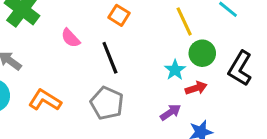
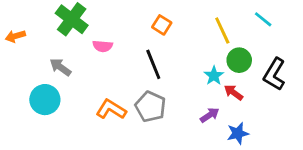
pink semicircle: (71, 38) -> (103, 46), moved, turned -42
red arrow: (196, 88) -> (234, 93), turned -126
orange L-shape: (45, 100) -> (111, 109), moved

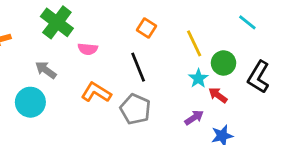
yellow line: (222, 31) -> (194, 43), moved
orange L-shape: (111, 109) -> (96, 92), moved

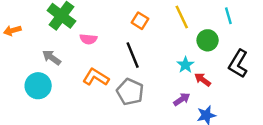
cyan line: (247, 22) -> (228, 16), turned 35
yellow line: (194, 43) -> (182, 17), moved
green circle: (224, 63) -> (208, 40), moved

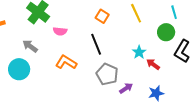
green circle: (208, 40) -> (166, 32), moved
gray pentagon: (130, 92) -> (107, 74), moved
purple arrow: (182, 99) -> (126, 88), moved

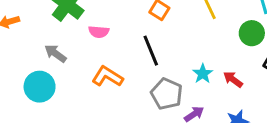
cyan star: (139, 52) -> (203, 74), moved

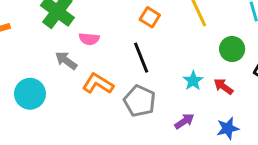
green circle: (252, 33) -> (232, 49), moved
gray arrow: (55, 53) -> (66, 61), moved
gray pentagon: (167, 94) -> (140, 101), moved

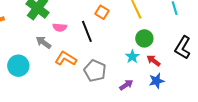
green circle: (232, 49) -> (144, 38), moved
black line: (141, 58) -> (87, 31), moved
blue star: (228, 128) -> (157, 81), moved

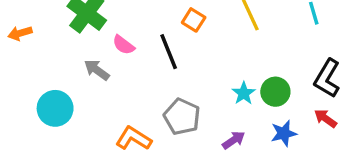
pink semicircle: (60, 27) -> (124, 45), turned 32
green circle: (144, 38) -> (275, 92), moved
orange L-shape: (66, 59) -> (134, 138), moved
red arrow: (153, 61) -> (325, 118), moved

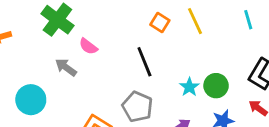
orange square: (194, 20) -> (160, 22), moved
black line: (169, 52) -> (144, 62), moved

